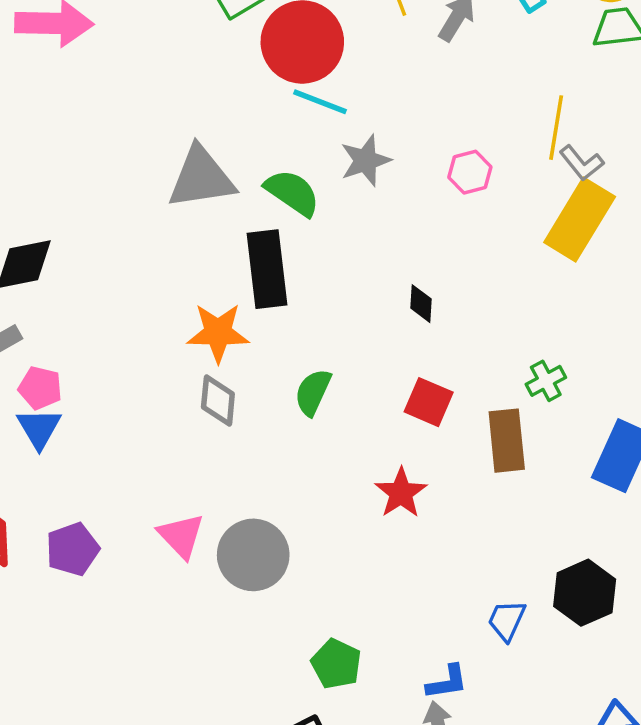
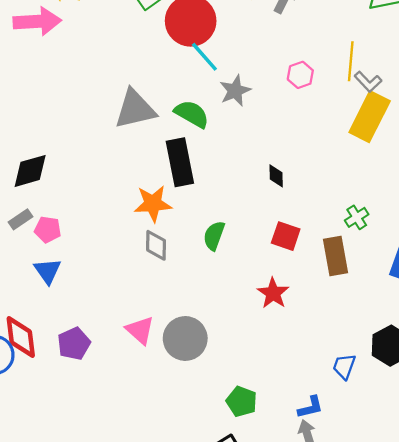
cyan line: (320, 102) -> (204, 57), turned 32
pink hexagon: (470, 172) -> (300, 75), moved
pink pentagon: (40, 388) -> (48, 230), moved

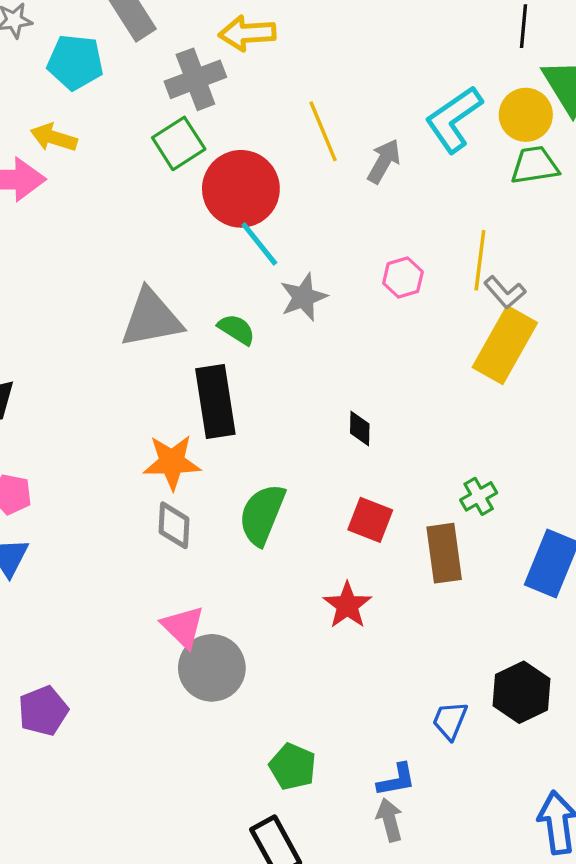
green semicircle: (192, 114) -> (237, 329), size x0.7
green semicircle: (214, 236) -> (262, 515), size x1.4
pink triangle: (140, 330) -> (183, 627), moved
purple pentagon: (74, 344) -> (43, 711), moved

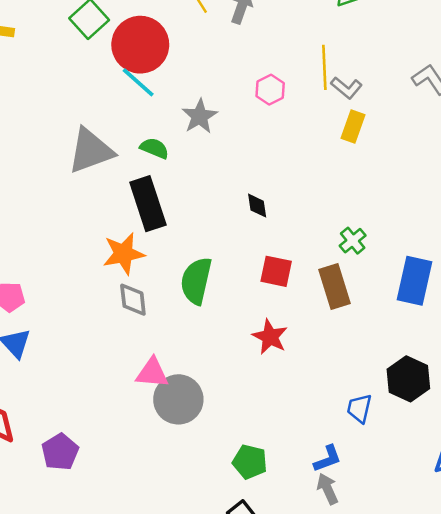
cyan line: (259, 244) -> (138, 82), moved
yellow rectangle: (505, 345) -> (353, 126), size x0.6
pink triangle: (183, 627) -> (152, 373), turned -30

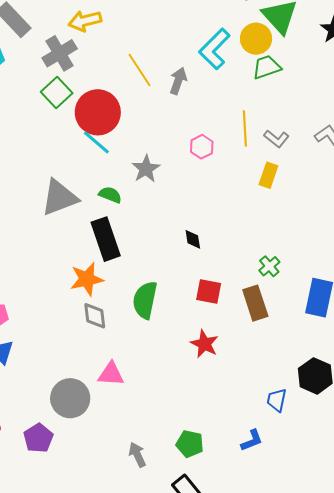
gray L-shape: (347, 88) -> (276, 139), moved
gray circle: (178, 399) -> (70, 398), moved
gray arrow: (327, 489) -> (137, 455), moved

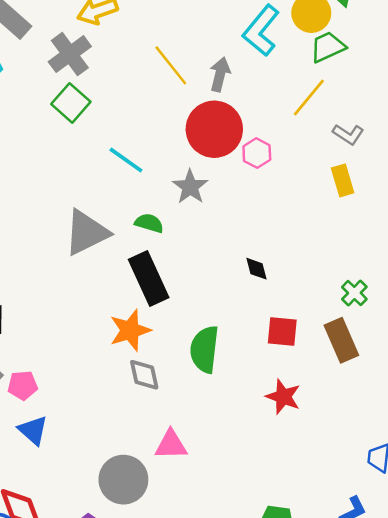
red circle: (98, 112) -> (214, 129), moved
yellow line: (245, 128) -> (309, 98), moved, turned 48
yellow rectangle: (268, 175) -> (343, 180), turned -30

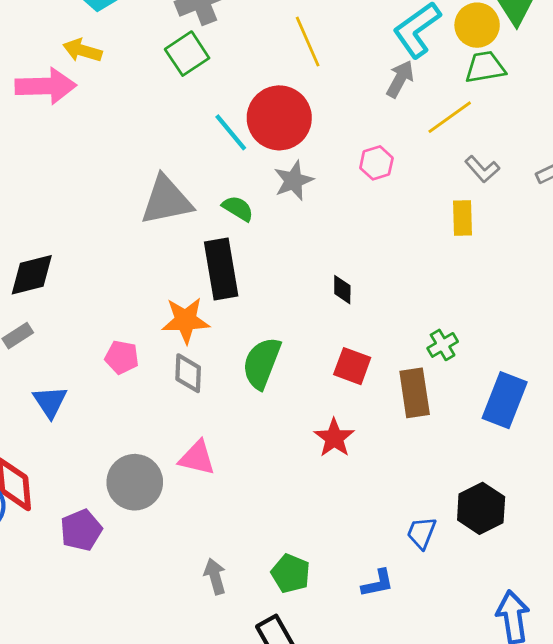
gray arrow: (220, 74) -> (400, 79), moved
red circle: (214, 129) -> (279, 118), moved
pink pentagon: (23, 385) -> (122, 357), moved

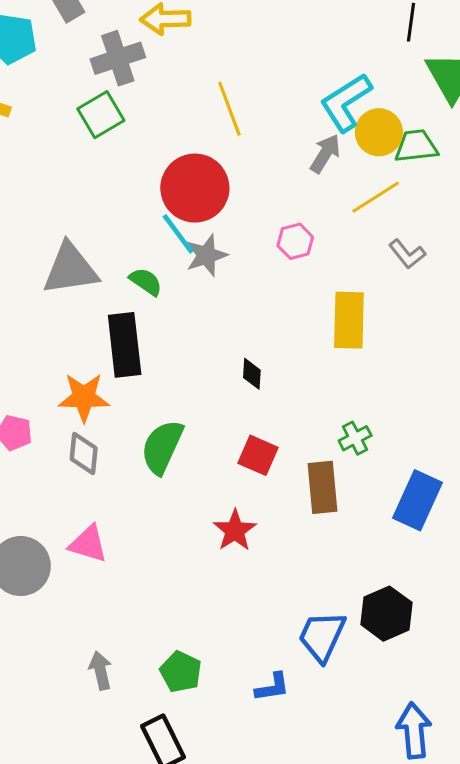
yellow circle: (477, 25) -> (379, 132), moved
cyan line: (231, 132) -> (178, 234), moved
yellow rectangle: (463, 218) -> (349, 320), moved, size x1.5
blue trapezoid: (422, 533) -> (322, 636), size x1.5

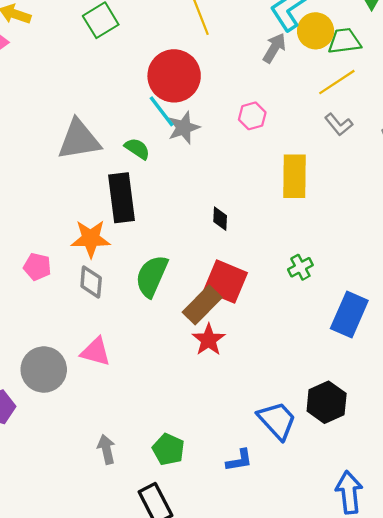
yellow line: (376, 197) -> (337, 82), moved
red square: (258, 455) -> (226, 282), size x1.4
brown rectangle: (323, 487) -> (202, 305), moved, turned 51
blue trapezoid: (322, 636) -> (277, 420), turned 114

